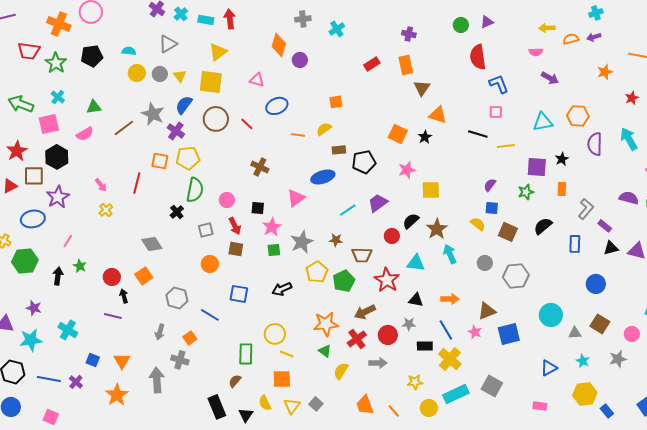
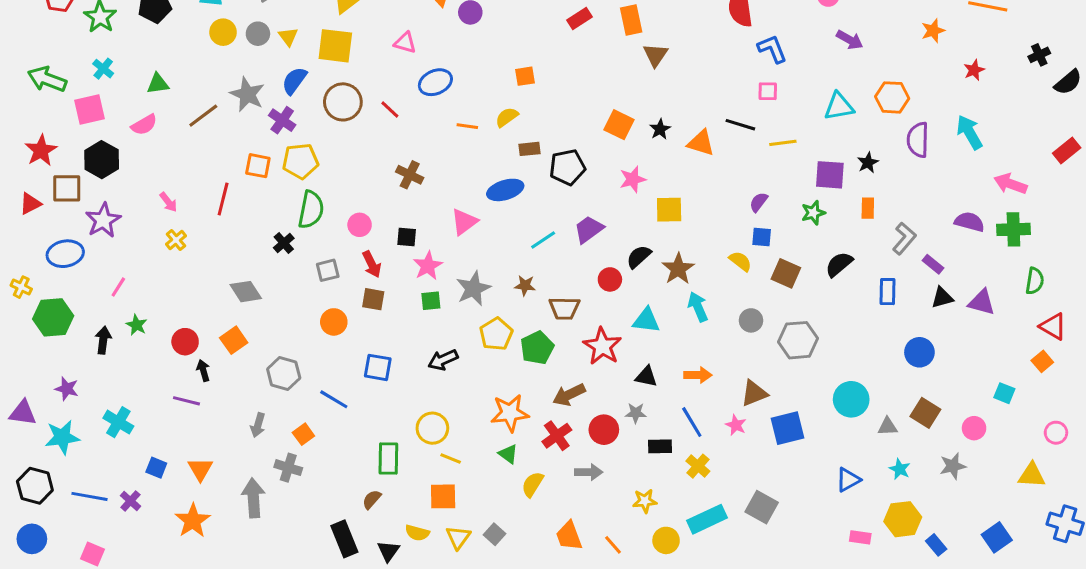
orange triangle: (438, 115) -> (701, 143), moved
yellow cross: (450, 359) -> (698, 466), size x0.7
yellow semicircle: (265, 403) -> (417, 533), turned -49
pink rectangle: (540, 406) -> (860, 537), moved

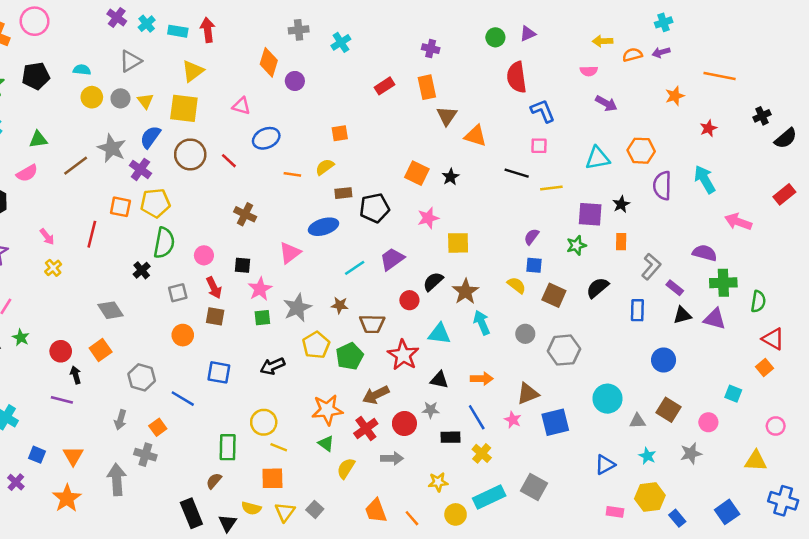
orange triangle: (701, 143) -> (475, 136), moved
green cross: (1013, 229) -> (723, 283), moved

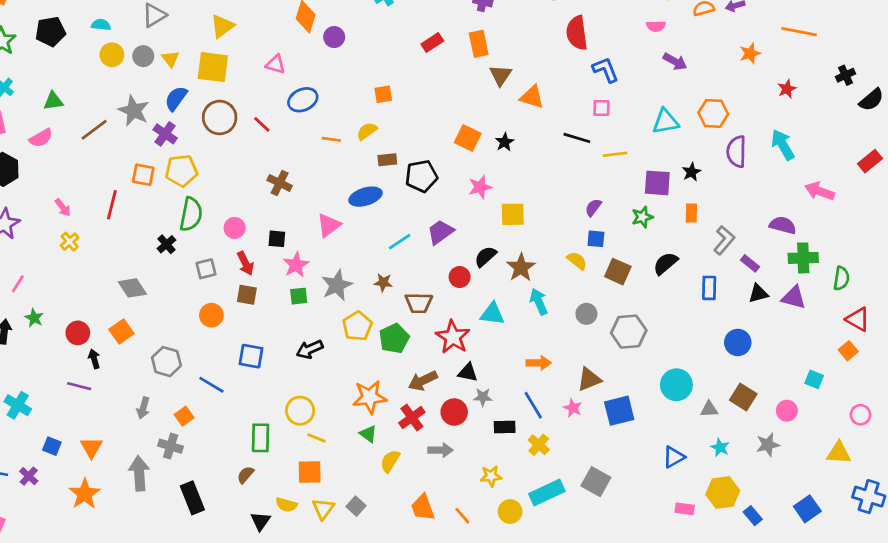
black triangle: (439, 380) -> (468, 372), moved
black rectangle: (191, 513) -> (192, 498), moved

